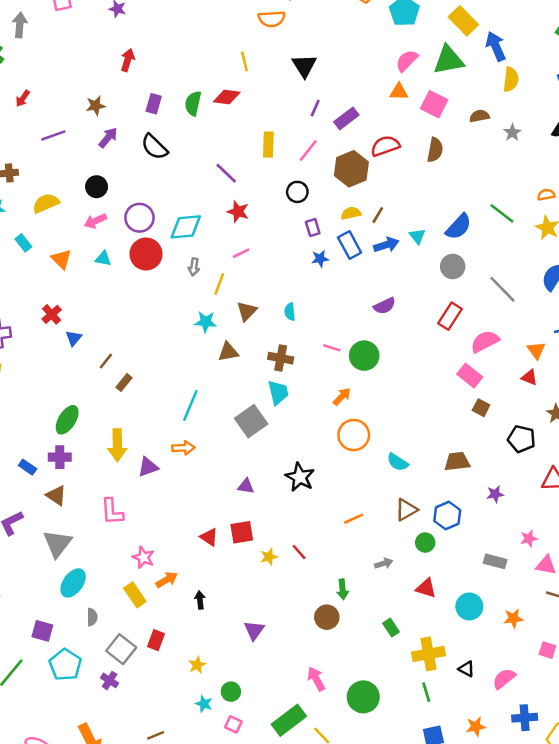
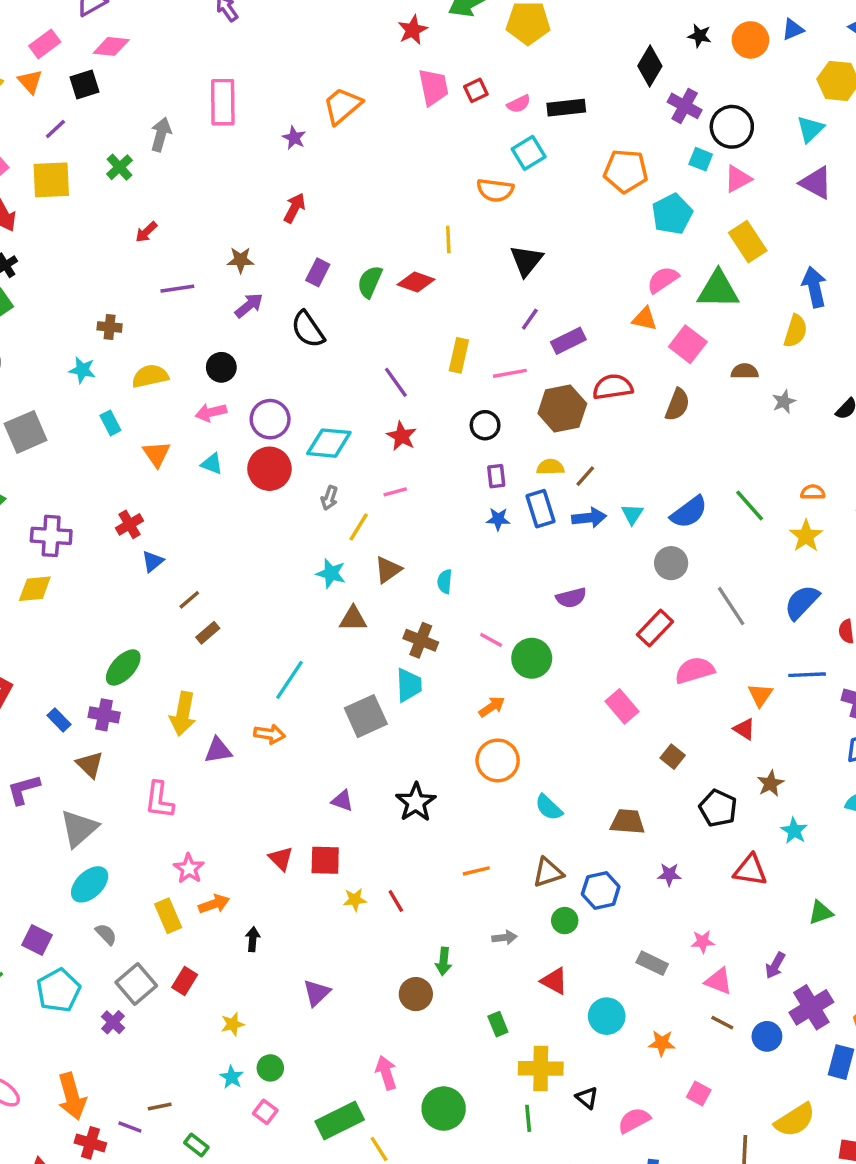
blue arrow: (496, 46) -> (814, 287), moved
pink line: (308, 150) -> (510, 373), turned 30
pink rectangle: (470, 376) -> (622, 706), moved
gray semicircle: (92, 617) -> (106, 934), turned -54

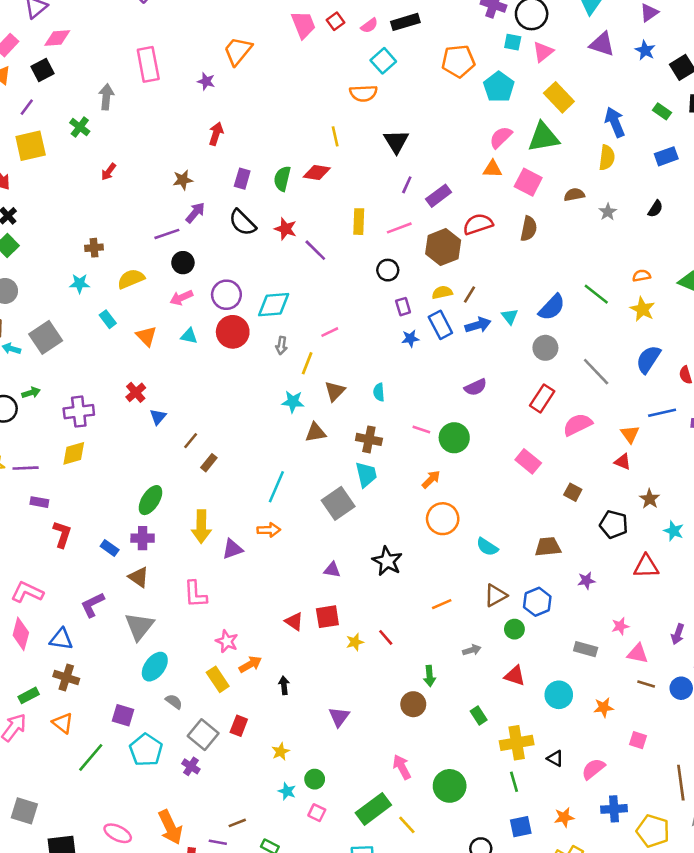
purple line: (177, 289) -> (167, 234), moved
red star: (402, 436) -> (286, 229), moved

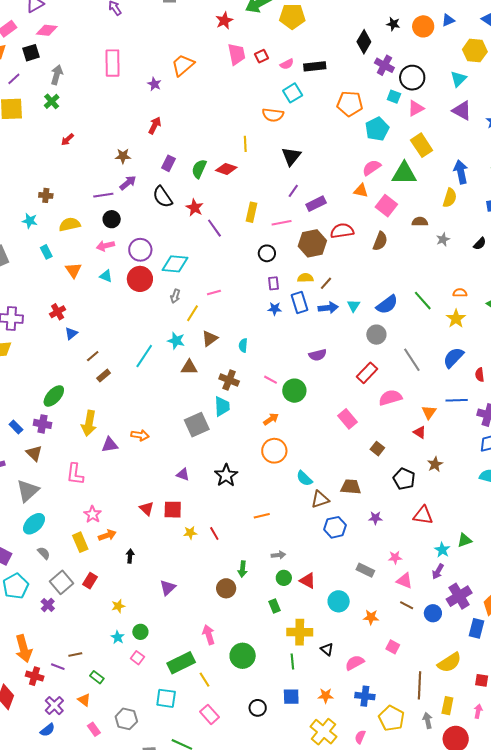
gray arrow: (106, 97) -> (57, 75), moved
cyan line: (276, 487) -> (144, 356), moved
cyan star: (674, 531) -> (442, 550), moved
brown triangle: (495, 595) -> (320, 499), moved
green circle: (514, 629) -> (284, 578), moved

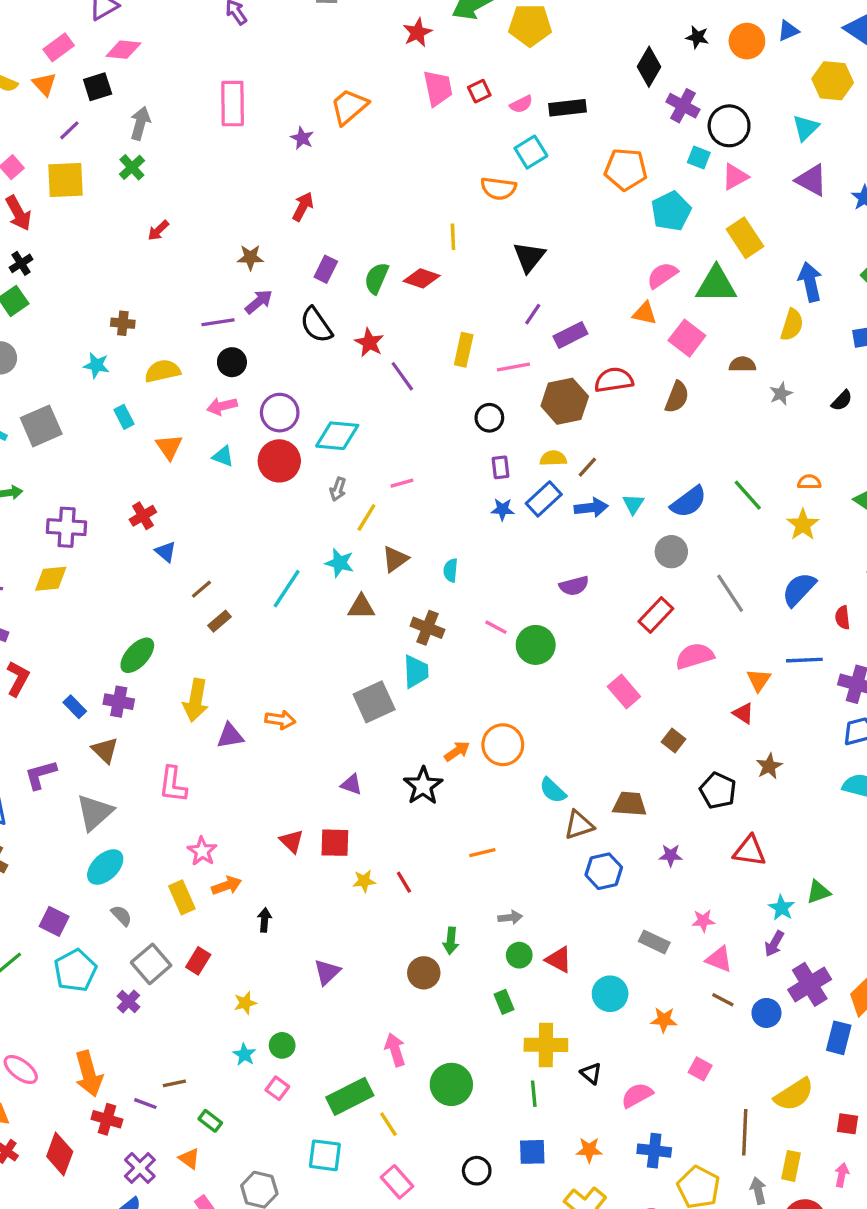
blue rectangle: (300, 302) -> (544, 499), turned 65
blue triangle: (71, 333) -> (166, 552), turned -40
orange arrow: (271, 419) -> (457, 751), moved

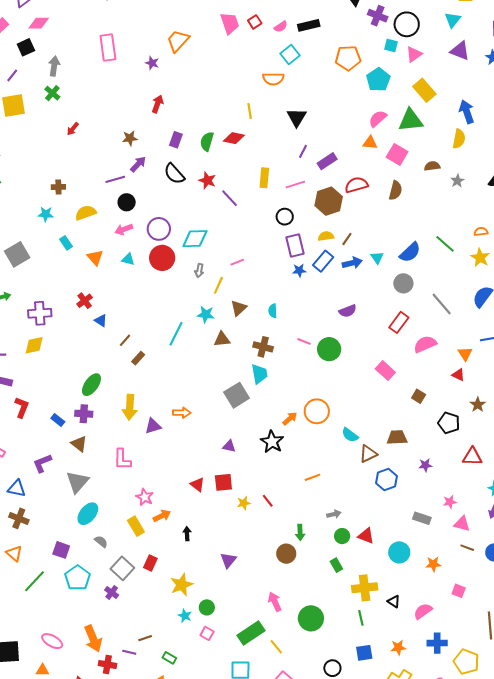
purple rectangle: (501, 467) -> (295, 246), size x1.6
yellow star: (245, 1003) -> (182, 585), size x1.6

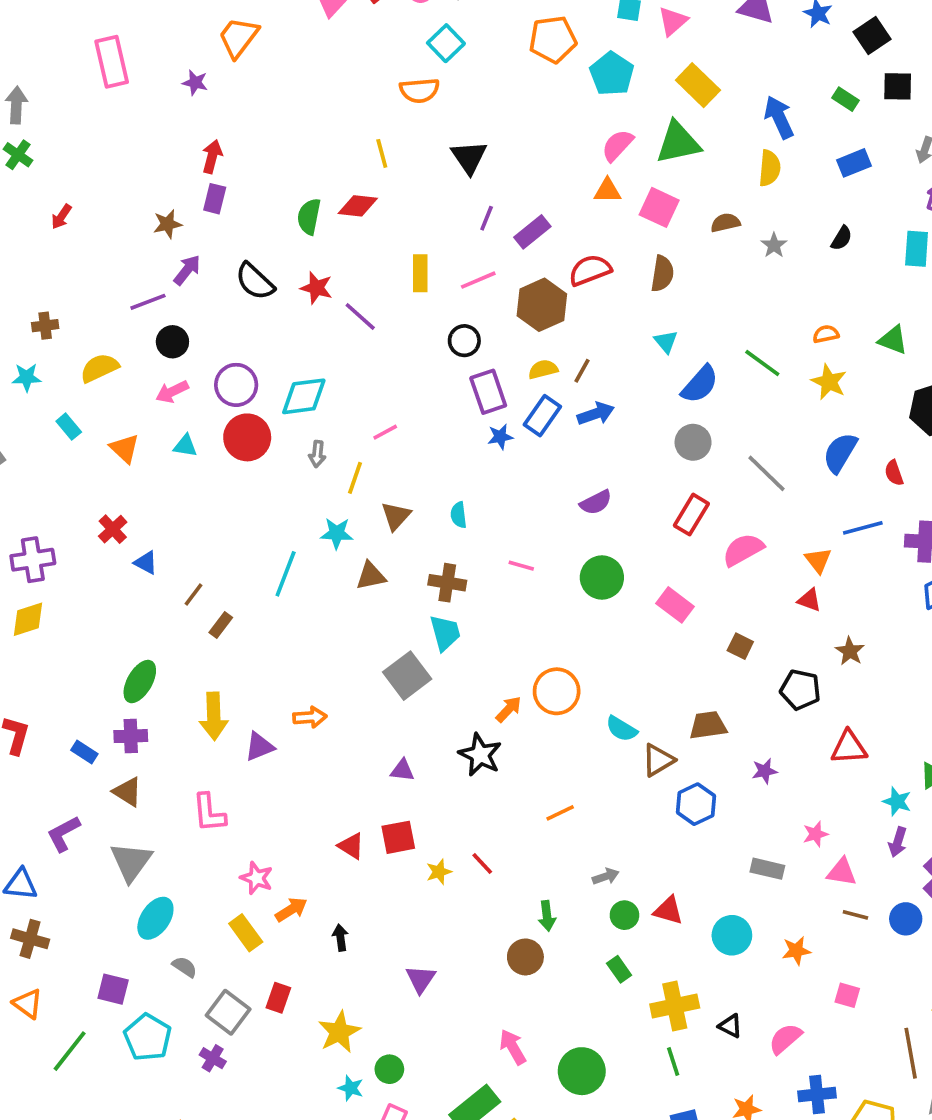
purple rectangle: (176, 140) -> (215, 199), moved
cyan triangle: (377, 258) -> (666, 342), moved
green circle: (329, 349) -> (602, 577), moved

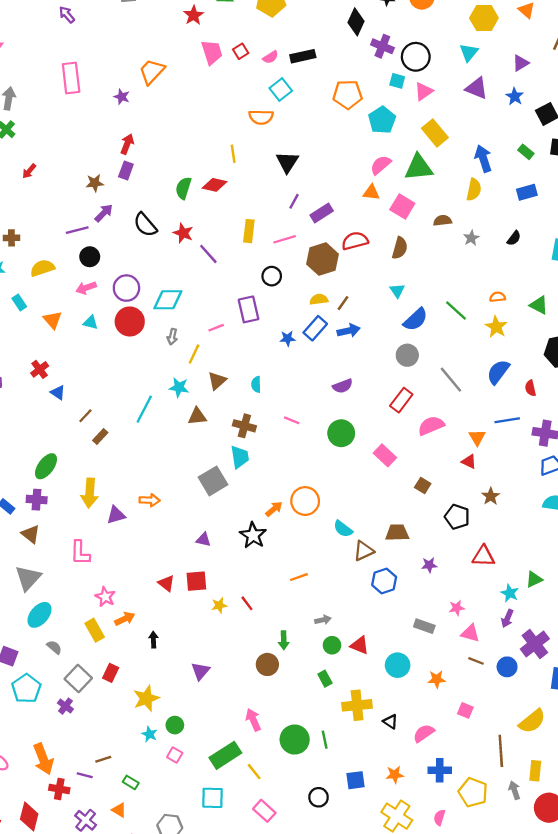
purple rectangle: (488, 392) -> (248, 309), moved
green line: (673, 1062) -> (325, 740), moved

